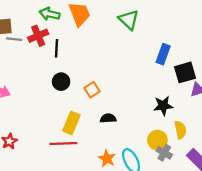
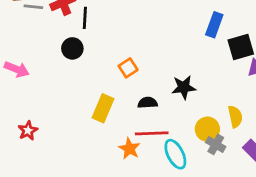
black circle: (61, 82) -> (72, 48), moved
black star: (163, 106) -> (184, 87), moved
red line: (63, 144) -> (152, 133), moved
orange star: (107, 158) -> (129, 149), moved

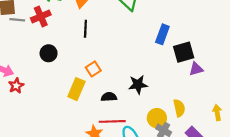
black line: (85, 18) -> (85, 29), moved
yellow rectangle: (103, 108) -> (76, 89), moved
red star: (28, 131) -> (16, 86), moved

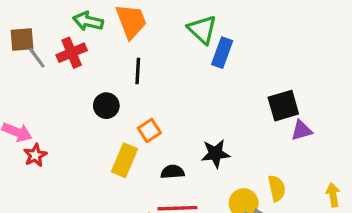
gray line: (17, 20) -> (37, 58), turned 48
blue rectangle: (162, 34) -> (222, 53), moved
black circle: (49, 53) -> (106, 106), moved

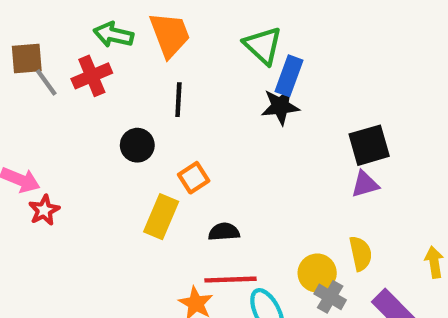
purple triangle: (302, 130) -> (365, 184), moved
black star: (216, 154) -> (280, 106), moved

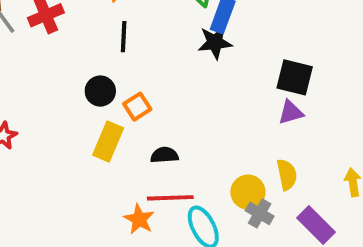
black circle: (137, 145) -> (100, 91), moved
black square: (369, 145) -> (295, 77), turned 30

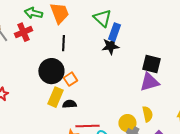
black circle: (100, 91) -> (51, 71), size x1.6
purple triangle: (291, 112) -> (149, 82), size x1.5
black semicircle: (164, 155) -> (69, 104), moved

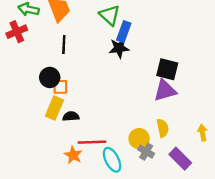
black circle: (51, 71) -> (50, 77), size x0.7
orange square: (70, 79) -> (60, 87), moved, turned 32

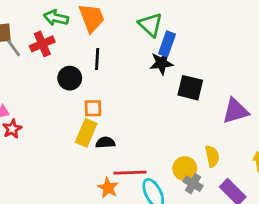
black square: (167, 69) -> (190, 88), moved
black circle: (50, 77) -> (70, 78), moved
purple triangle: (165, 90) -> (235, 111), moved

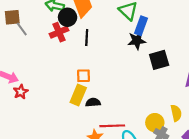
red cross: (42, 44) -> (59, 32), moved
black circle: (70, 78) -> (68, 17), moved
black square: (190, 88) -> (159, 60), turned -30

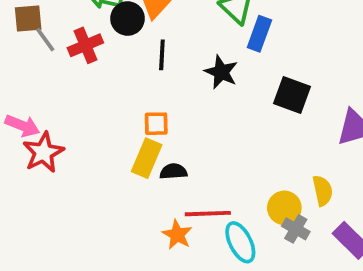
red cross: (59, 32) -> (85, 45), moved
black star: (137, 41) -> (221, 72), moved, turned 30
black square: (159, 60) -> (292, 95), turned 36
red star: (21, 92) -> (43, 152), size x1.5

